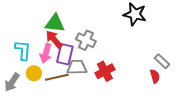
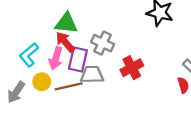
cyan L-shape: (23, 50) -> (29, 55), turned -135
red cross: (105, 71) -> (132, 68), moved

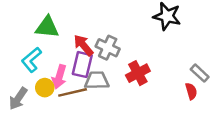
green triangle: (66, 23) -> (47, 27), moved
red arrow: (65, 42) -> (83, 45), moved
pink arrow: (56, 58) -> (59, 77), moved

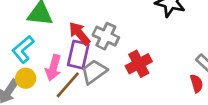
gray trapezoid: (97, 80) -> (94, 72), turned -35
yellow circle: (45, 88) -> (26, 78), moved
brown line: (73, 92) -> (68, 85), turned -36

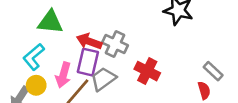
red arrow: (80, 34) -> (89, 41), turned -30
red cross: (139, 64) -> (147, 71), turned -35

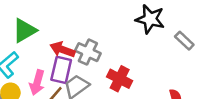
green triangle: (50, 22) -> (24, 30), turned -36
gray rectangle: (213, 71) -> (184, 41), moved

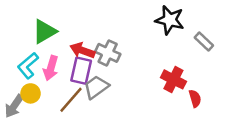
red cross: (120, 79) -> (173, 79), moved
pink arrow: (37, 83) -> (51, 68), moved

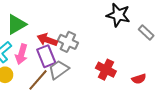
purple rectangle: (81, 71) -> (46, 56), turned -35
red cross: (173, 79) -> (106, 70), moved
red semicircle: (195, 98) -> (139, 79), turned 88

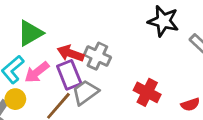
pink arrow: (21, 54) -> (37, 72), turned 36

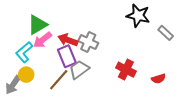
pink arrow: (37, 72) -> (42, 40), moved

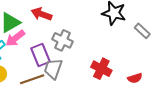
red arrow: (68, 40) -> (42, 14), moved
gray trapezoid: (79, 70) -> (53, 69), turned -35
brown line: (59, 80) -> (32, 79), turned 30

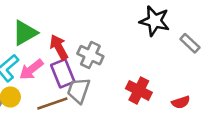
red arrow: (42, 14) -> (59, 47), moved, turned 42
pink arrow: (15, 38) -> (31, 69), moved

